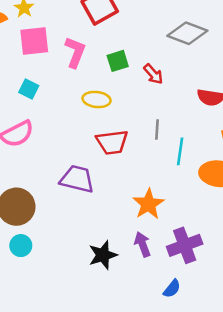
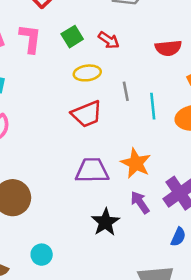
yellow ellipse: (97, 99) -> (87, 73), moved
purple trapezoid: (77, 179) -> (92, 170), moved
cyan circle: (21, 246) -> (42, 255), moved

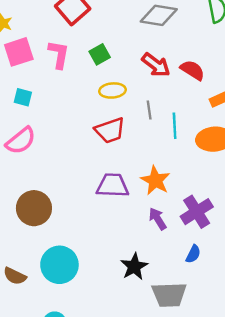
red arrow: (109, 40) -> (156, 65), moved, size x1.4
red semicircle: (168, 48) -> (192, 70), turned -145
black star: (105, 222) -> (134, 267), moved
cyan circle: (42, 255) -> (59, 265), size x1.8

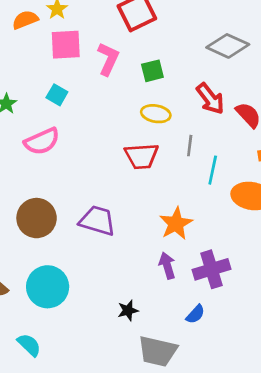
purple trapezoid: (113, 185) -> (97, 221), moved
black star: (134, 267) -> (128, 310), size x0.7

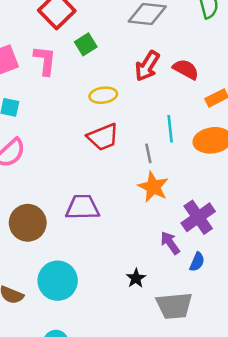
green square: (152, 71) -> (86, 44), moved
red arrow: (210, 99) -> (147, 66), turned 88
gray line: (190, 146) -> (148, 153), moved
purple arrow: (167, 266) -> (170, 243), moved

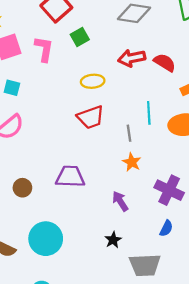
red arrow: (147, 66) -> (132, 58), turned 44
orange star: (153, 187) -> (132, 162), size x0.7
purple cross: (198, 217) -> (169, 190), turned -32
brown circle: (28, 223) -> (22, 188), size x0.6
purple arrow: (170, 243) -> (120, 201), moved

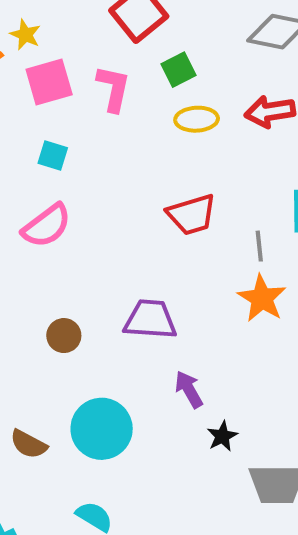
yellow ellipse: (93, 81) -> (197, 119), moved
orange star: (132, 162) -> (262, 298), size x1.4
purple arrow: (120, 201) -> (189, 389), moved

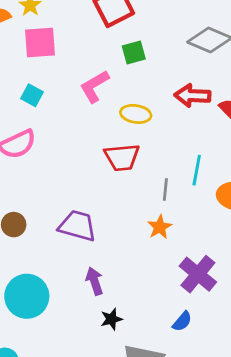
pink L-shape: (113, 88) -> (94, 86), moved, turned -144
yellow ellipse: (197, 119) -> (136, 114), moved
orange star: (262, 298) -> (160, 227), size x0.7

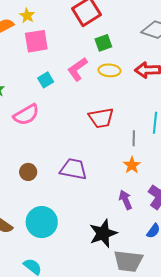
cyan square: (32, 95) -> (46, 80), moved, turned 35
yellow ellipse: (136, 114) -> (109, 70), moved
purple arrow: (95, 281) -> (125, 200), moved
black star: (111, 319) -> (103, 233), size x1.8

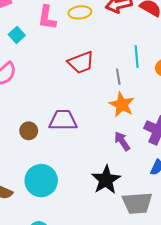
pink L-shape: (77, 69) -> (47, 18), turned -35
orange star: (132, 165) -> (122, 105), size x1.4
brown circle: (28, 172) -> (29, 131), moved

